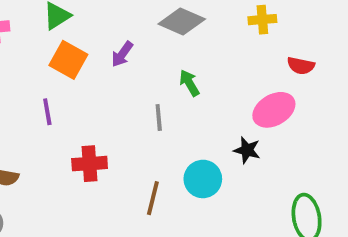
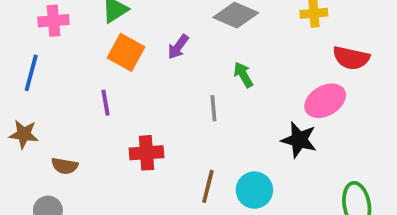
red semicircle: (301, 66) -> (351, 58), size x1.4
black star: (247, 150) -> (299, 140), size x1.4
cyan circle: (203, 179) -> (254, 190), moved

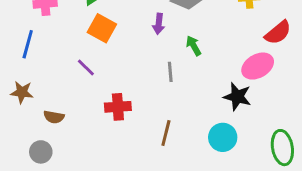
purple arrow: (178, 47) -> (159, 24), moved, turned -30
red semicircle: (351, 58) -> (278, 33), turned -52
purple line: (106, 103) -> (86, 67), turned -36
cyan circle: (254, 190) -> (223, 137), moved

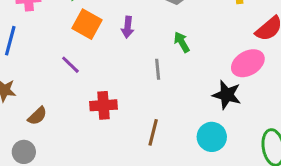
purple arrow: (159, 24) -> (128, 27), moved
brown semicircle: (54, 117) -> (37, 116), turned -54

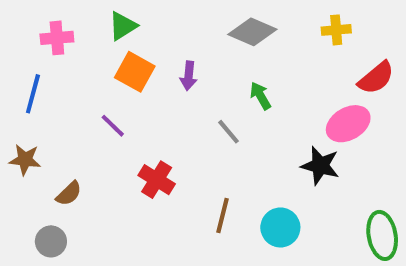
gray line: (158, 69) -> (228, 132), turned -35
red cross: (103, 105) -> (157, 180), turned 36
cyan circle: (212, 137) -> (280, 227), moved

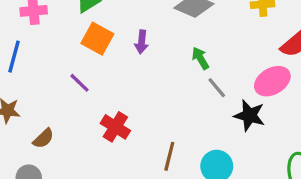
gray line: (228, 132) -> (217, 88), moved

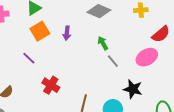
orange square: (97, 39) -> (40, 31), turned 30
black star: (249, 115) -> (133, 89), moved

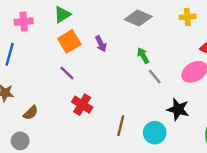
purple arrow: (67, 33) -> (101, 44), turned -32
purple line: (29, 58) -> (67, 73), moved

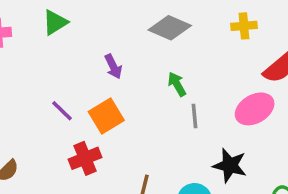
orange square: (69, 41) -> (106, 116), moved
gray line: (155, 77) -> (195, 116), turned 35
red cross: (82, 105) -> (85, 158), turned 36

